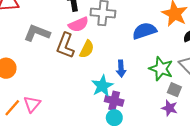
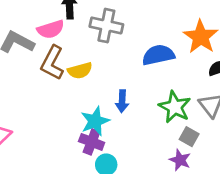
pink semicircle: (78, 24) -> (51, 29), moved
yellow semicircle: (87, 49) -> (80, 71), turned 42
purple cross: (114, 101) -> (92, 142), moved

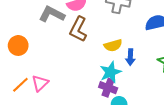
yellow semicircle: (80, 71) -> (113, 45), moved

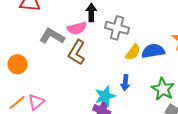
yellow semicircle: (113, 45) -> (133, 52), moved, turned -42

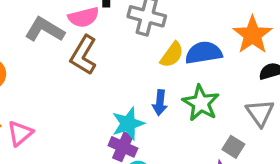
green star: (163, 89) -> (201, 103), moved

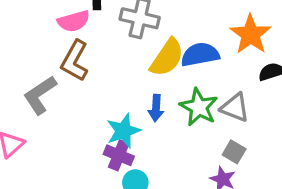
gray L-shape: (45, 30) -> (40, 95), moved, turned -63
yellow semicircle: (172, 55) -> (167, 58), size x1.4
gray triangle: (260, 113) -> (235, 107), moved, turned -32

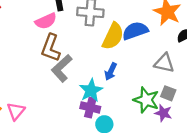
gray L-shape: (40, 95) -> (62, 68), moved
green star: (199, 107) -> (146, 100), moved
blue arrow: (156, 108) -> (111, 72), turned 30

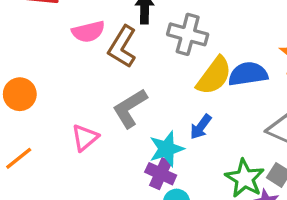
pink semicircle: (46, 21) -> (88, 32), moved
brown L-shape: (51, 48) -> (122, 47), moved
pink triangle: (16, 111) -> (85, 138), moved

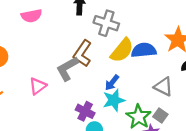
pink semicircle: (88, 32) -> (31, 16), moved
brown L-shape: (122, 47) -> (82, 53), moved
cyan star: (166, 149) -> (114, 100), moved

